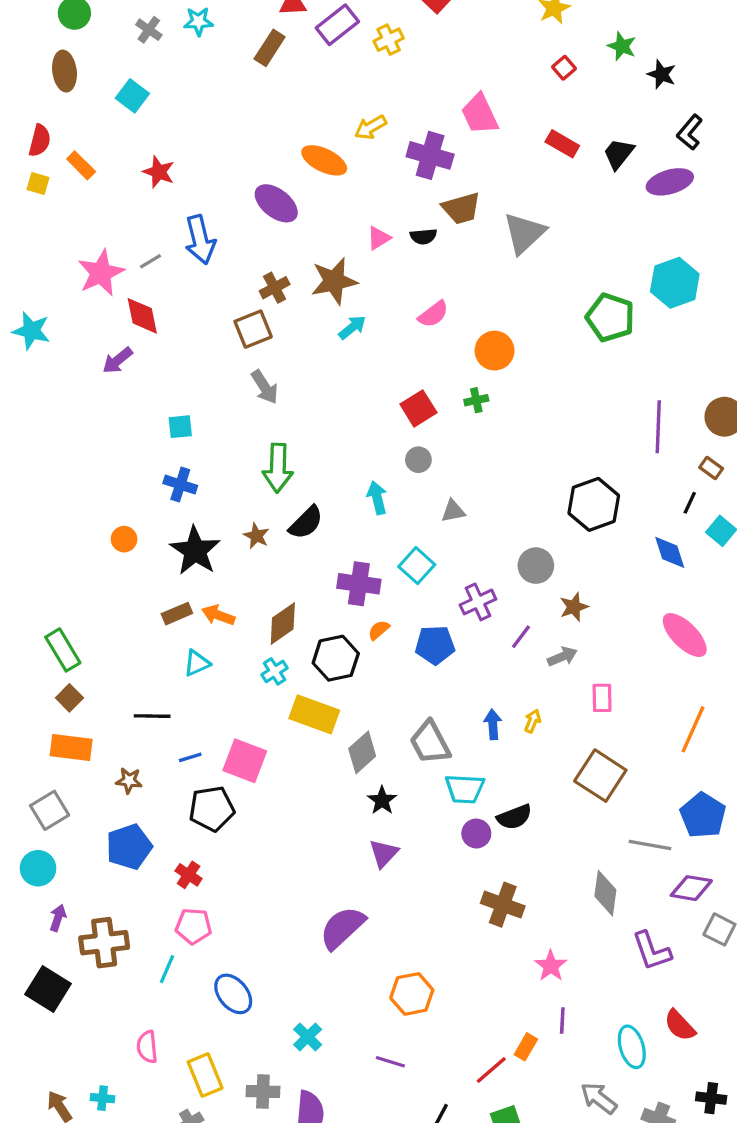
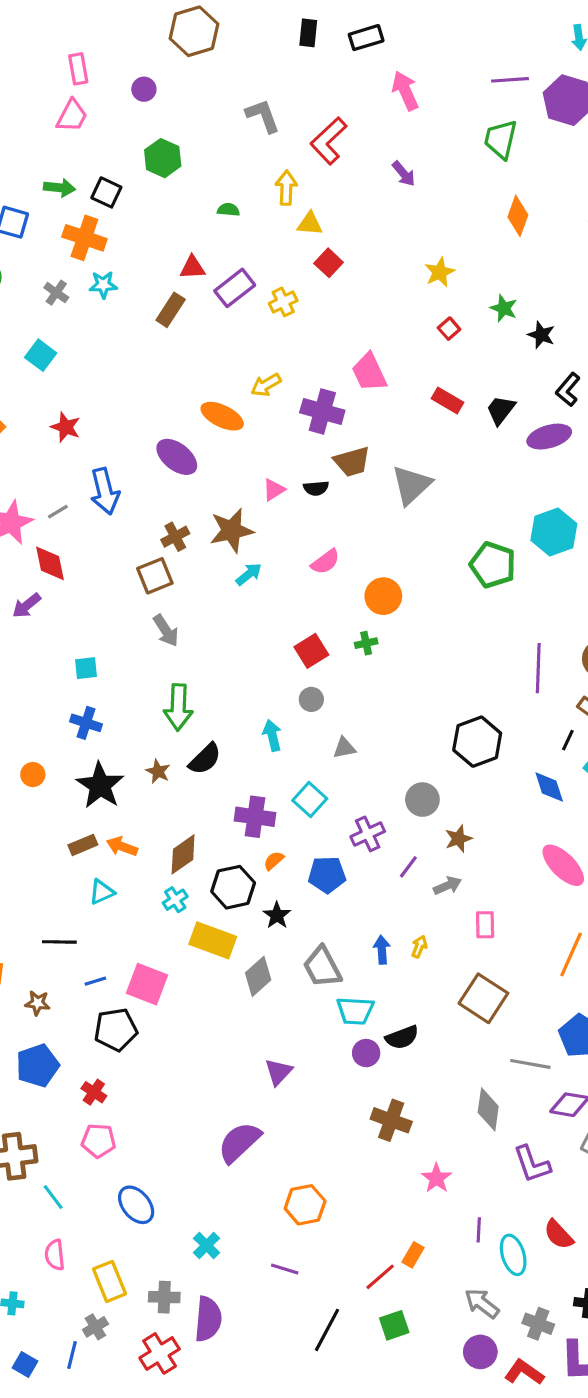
black star: (382, 800) -> (277, 915), moved
cyan line: (167, 969) -> (53, 1197), moved, turned -60
purple line: (562, 1020) -> (479, 1230), moved

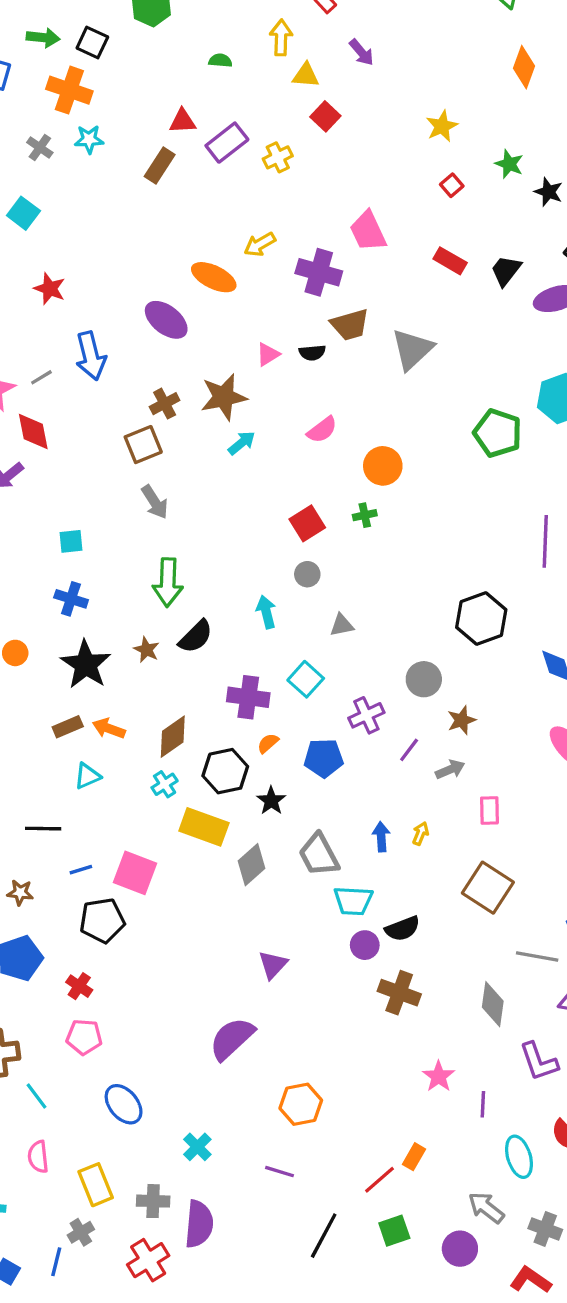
purple arrow: (404, 174) -> (361, 52), moved
brown cross: (391, 1120) -> (399, 993), moved
purple line: (479, 1230) -> (483, 1104), moved
purple circle: (480, 1352) -> (460, 1249), moved

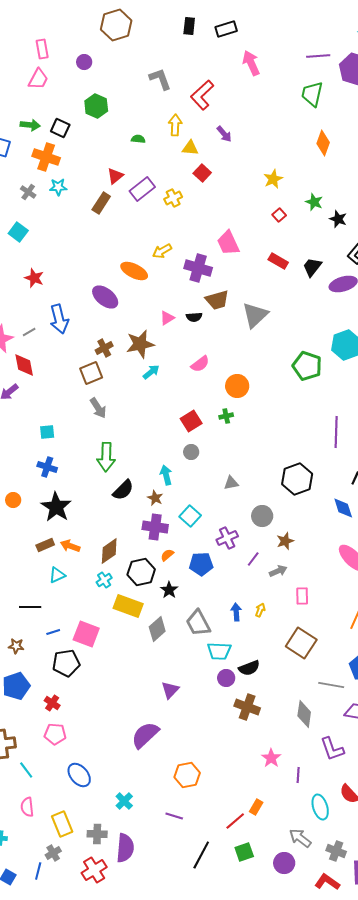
red triangle: (183, 121) -> (115, 176), turned -36
gray triangle: (342, 625) -> (231, 483), moved
brown star: (146, 650) -> (155, 498), moved

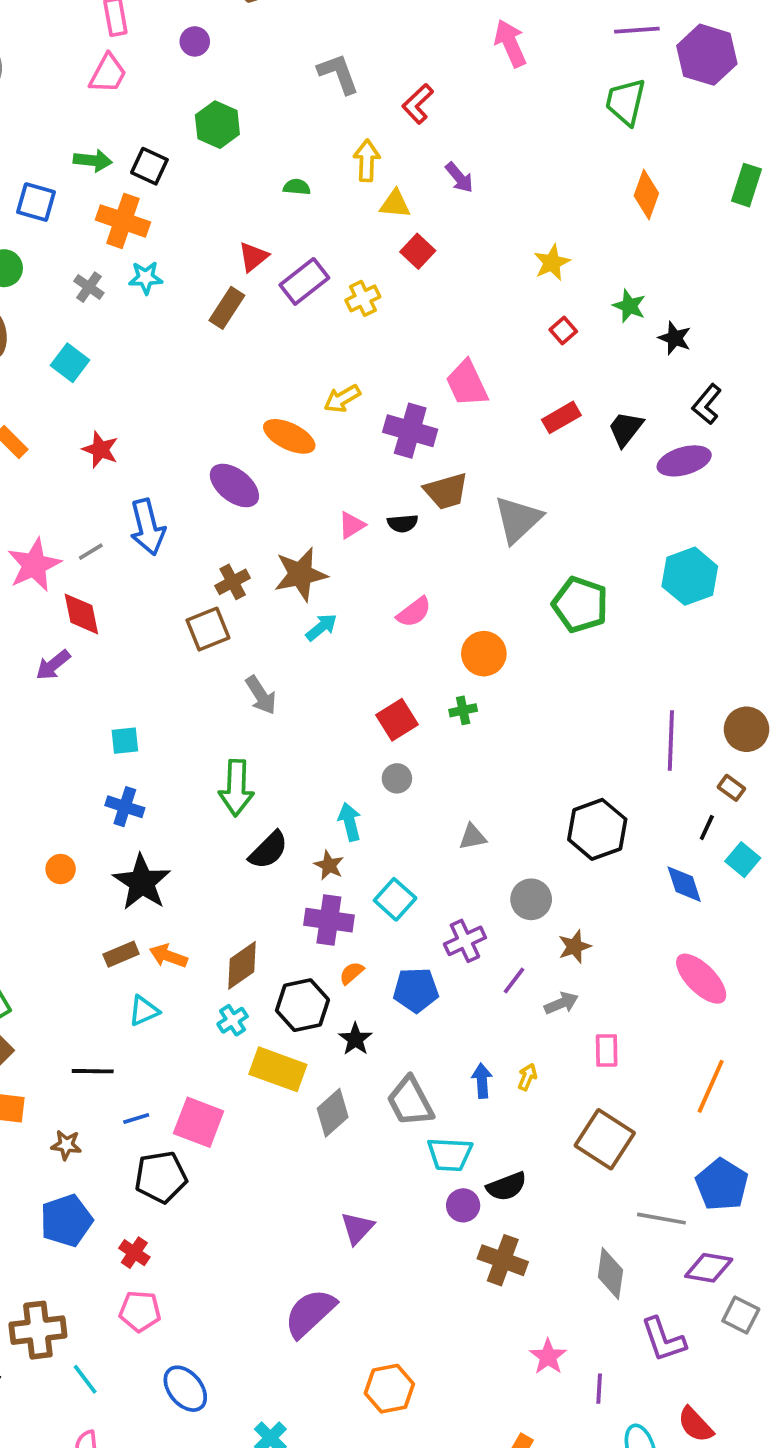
red L-shape: (202, 95) -> (418, 104), size x0.7
red rectangle: (278, 261) -> (561, 417), turned -60
green pentagon: (307, 366) -> (580, 605), moved
gray arrow: (98, 408) -> (261, 695), moved

